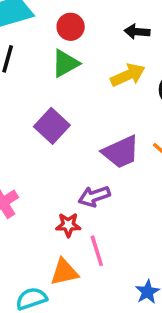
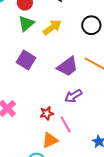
yellow arrow: (128, 75) -> (52, 27), moved
purple arrow: (94, 196) -> (73, 96), moved

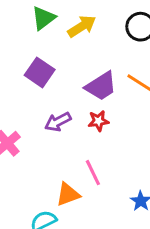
purple arrow: (73, 96) -> (58, 122), moved
red star: (47, 113) -> (98, 121), moved

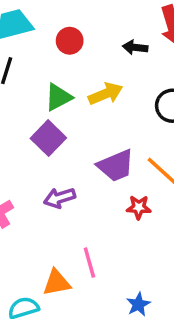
green triangle: (43, 18) -> (58, 97), moved
red star: (98, 121) -> (139, 207), moved

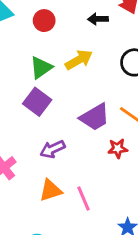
orange triangle: (57, 283) -> (50, 190), moved

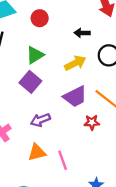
black arrow: (98, 19) -> (82, 33), moved
yellow arrow: (79, 60) -> (75, 63), moved

